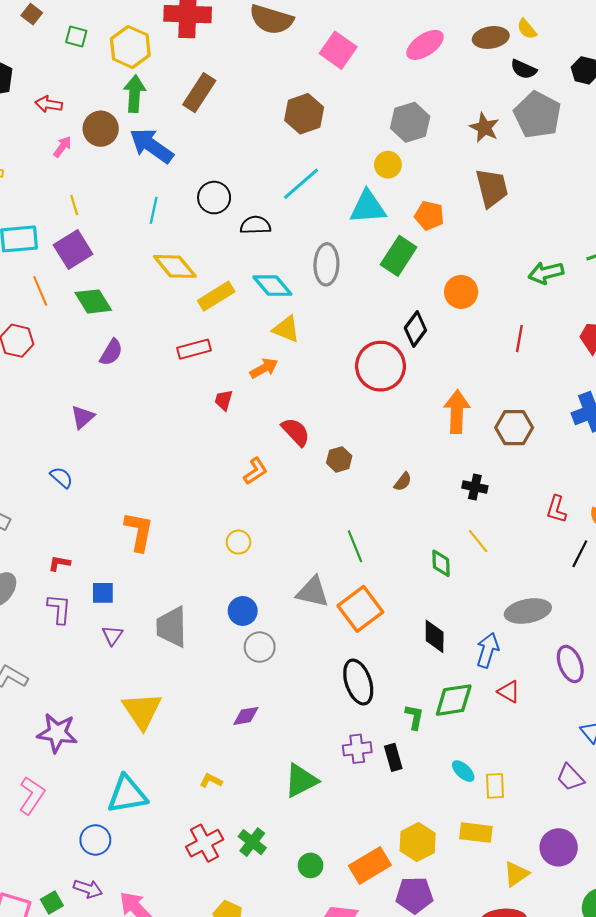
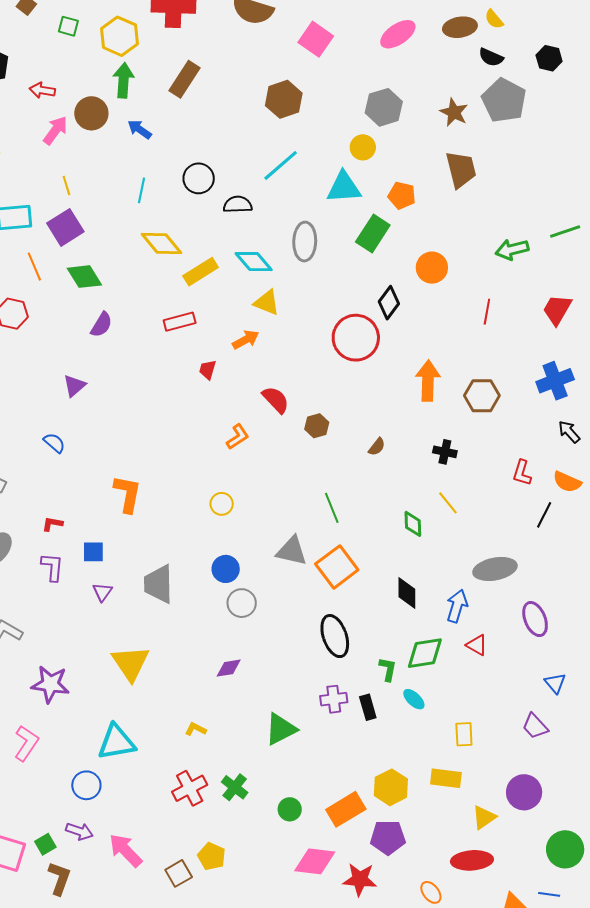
blue arrow: (152, 146) -> (139, 129), size x0.6
pink arrow: (62, 147) -> (55, 130), size x1.4
cyan ellipse: (463, 771) -> (414, 699), moved

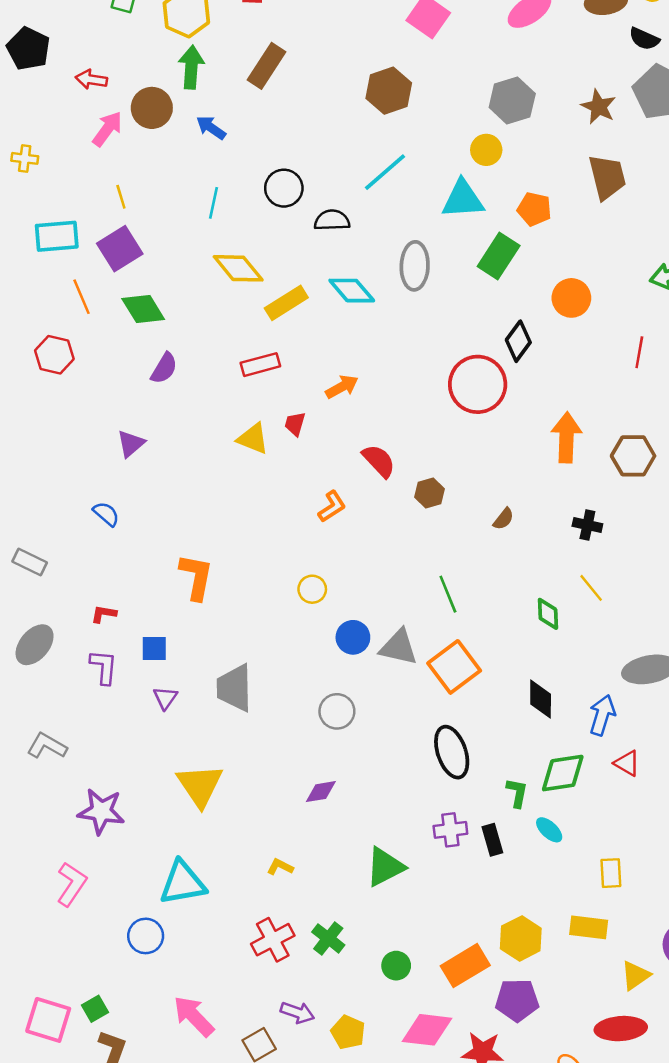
yellow triangle: (267, 303) -> (253, 439), moved
blue circle: (226, 569) -> (353, 637), moved
purple arrow: (79, 831) -> (297, 1012), moved
yellow pentagon: (212, 856) -> (348, 1032), moved

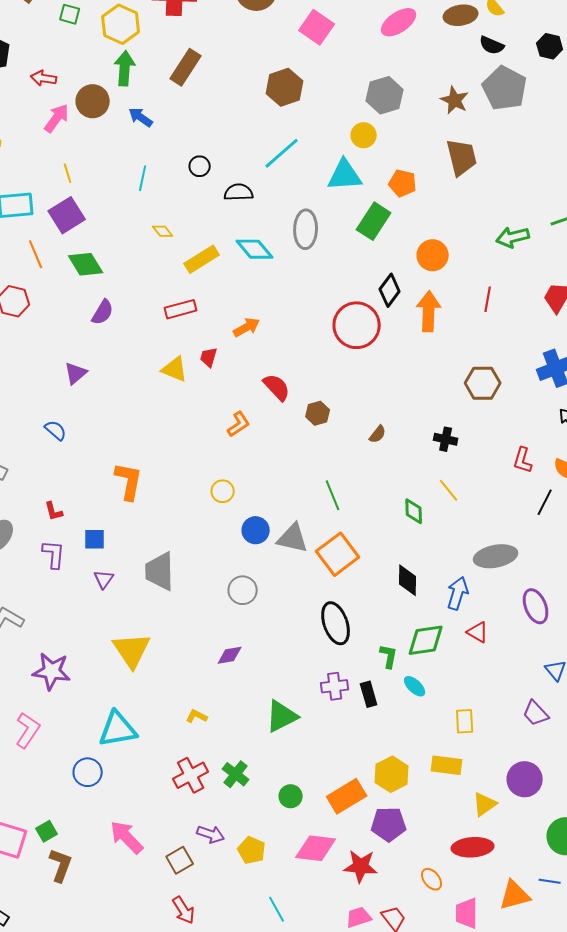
black circle: (284, 188) -> (200, 166), size x0.7
yellow diamond: (238, 268) -> (163, 231), size x0.5
orange arrow: (566, 437) -> (429, 311), moved
red L-shape: (104, 614) -> (54, 511), turned -115

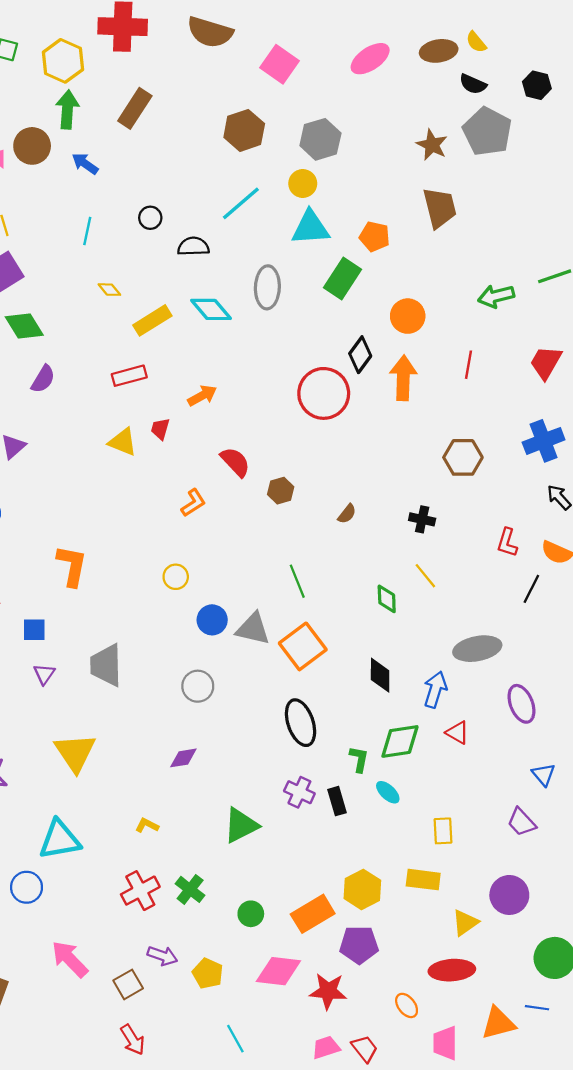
gray hexagon: (385, 95) -> (320, 139), moved
yellow circle: (364, 135) -> (303, 183), moved
purple cross: (335, 686) -> (299, 792), turned 32

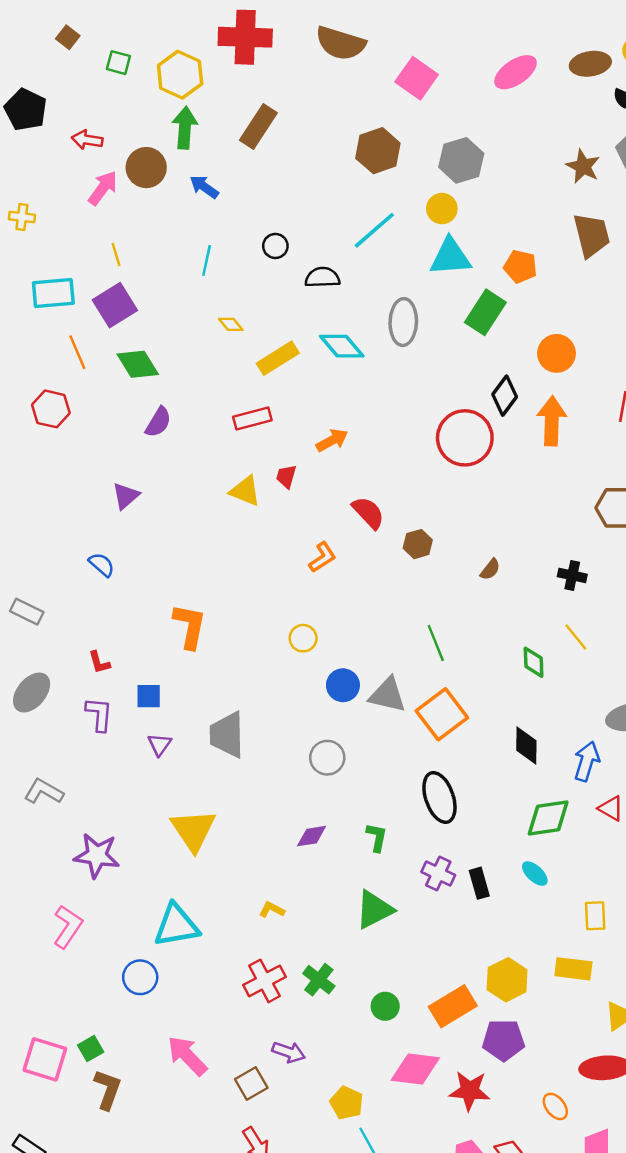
green L-shape: (359, 759) -> (377, 837), moved
yellow pentagon: (208, 973) -> (347, 1103), moved

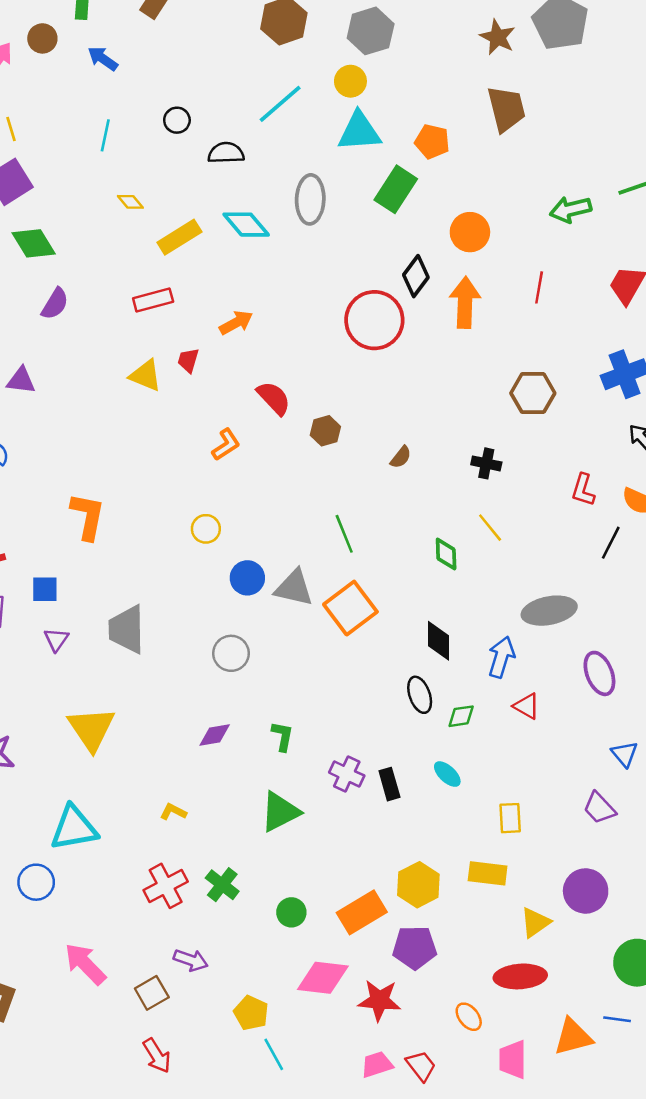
brown circle: (146, 168) -> (42, 38), size x0.7
purple triangle: (126, 496) -> (21, 380), turned 48
black ellipse: (439, 797) -> (420, 695), moved, size x0.7
green diamond: (548, 818) -> (461, 716), size x0.6

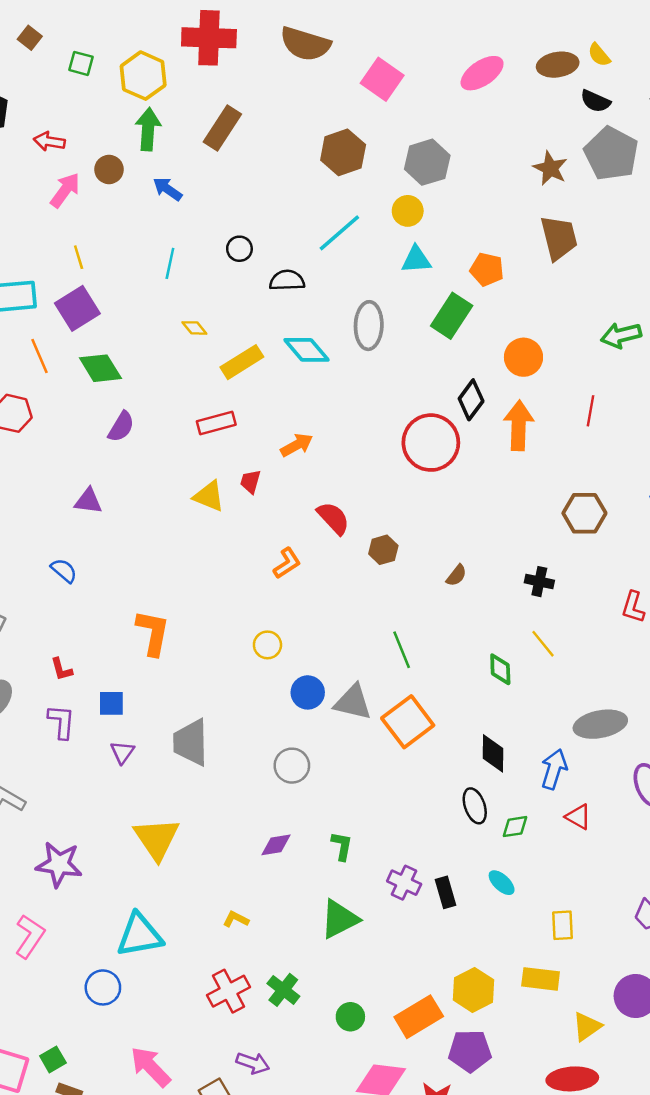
cyan triangle: (359, 132) -> (416, 260), size x0.7

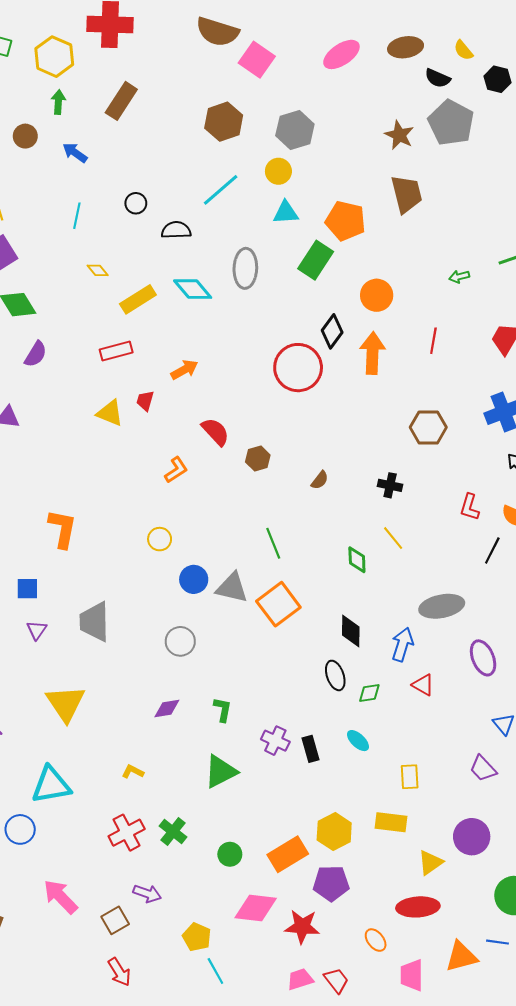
brown semicircle: (305, 44) -> (217, 32), moved
yellow semicircle: (599, 55) -> (463, 50), moved
green arrow: (148, 129) -> (58, 102), size x0.7
orange pentagon: (487, 269) -> (346, 221), size x1.4
green arrow: (621, 335) -> (459, 277), size x0.6

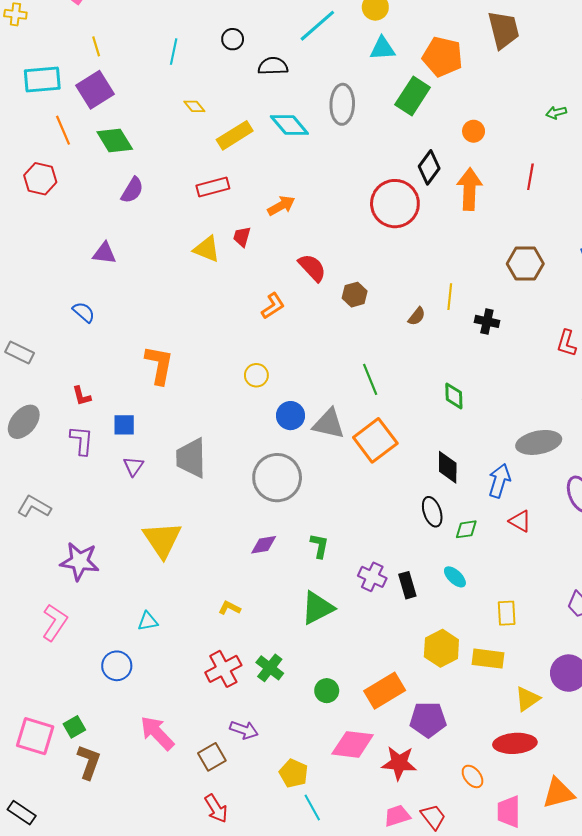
orange circle: (377, 295) -> (474, 131), size x0.7
yellow line: (393, 538) -> (450, 297), moved, turned 45
gray circle: (180, 641) -> (277, 478), size x1.6
cyan triangle: (51, 785) -> (148, 621), size x0.5
yellow hexagon: (334, 832) -> (441, 648), moved

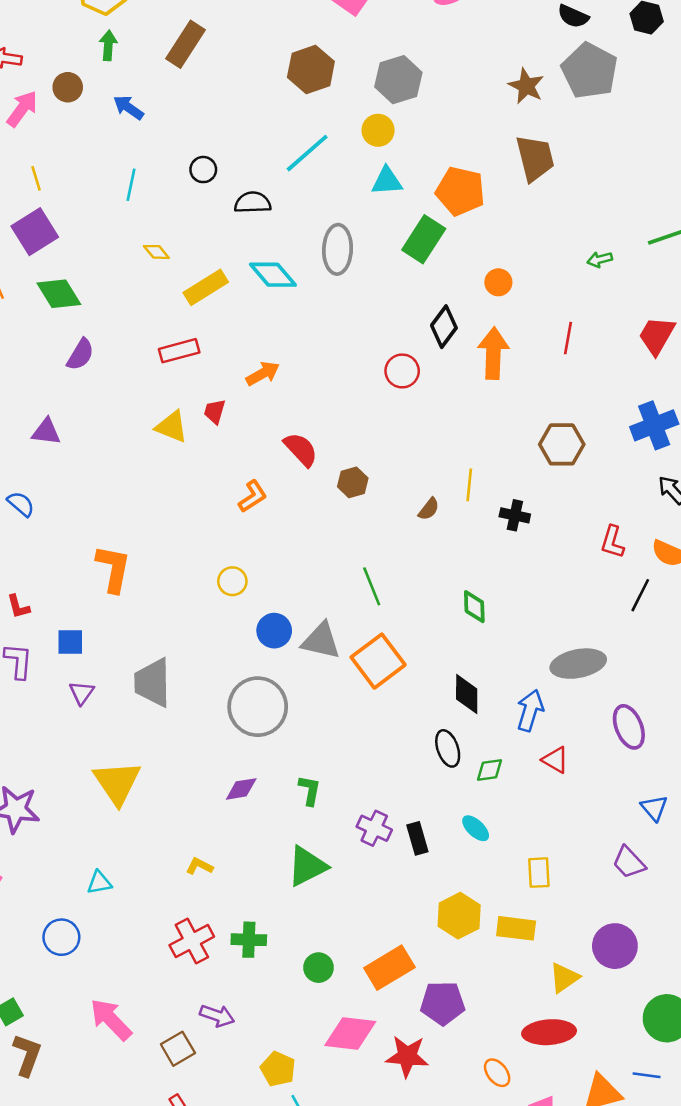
red circle: (395, 204) -> (402, 371), size x0.6
green cross: (270, 668) -> (249, 940), turned -36

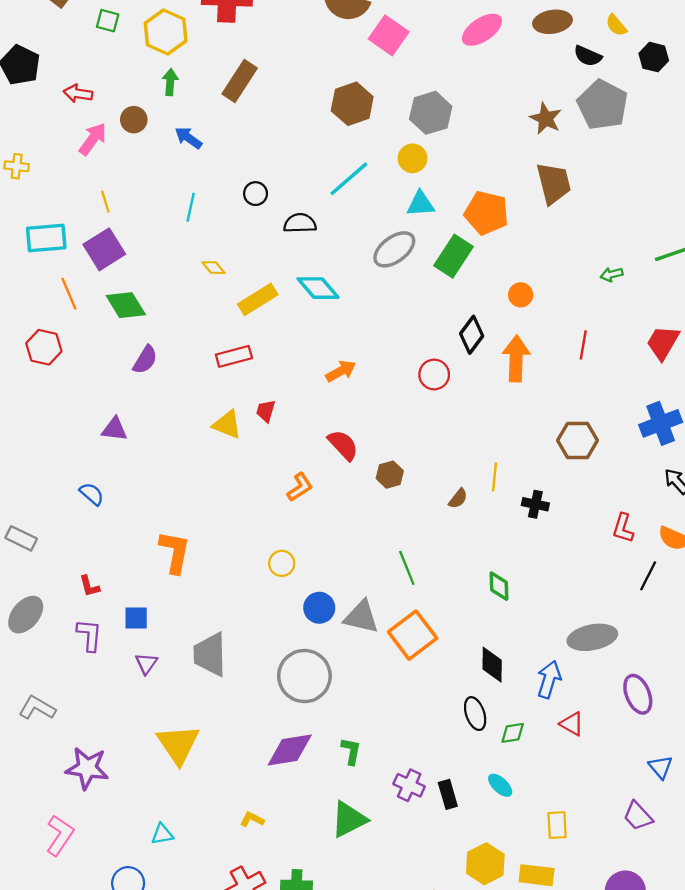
gray ellipse: (338, 249) -> (394, 249), moved, turned 51
orange arrow: (263, 373) -> (341, 371), moved
purple diamond: (241, 789) -> (290, 750), size x1.6

